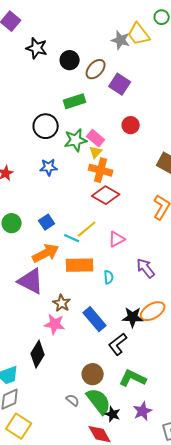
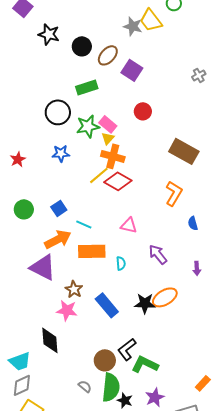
yellow line: (87, 229) -> (99, 175), moved
pink triangle: (117, 239) -> (129, 225), turned 42
black L-shape: (118, 344) -> (127, 349), moved
black diamond: (38, 354) -> (50, 340), turned -36
green semicircle: (99, 401) -> (111, 387), turned 44

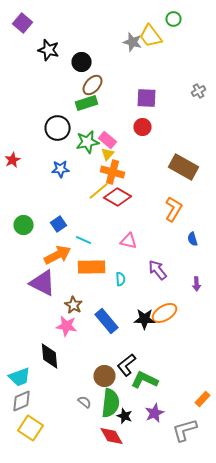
brown ellipse: (108, 55) -> (92, 85), moved
purple square: (132, 70) -> (146, 98), moved, turned -30
red star: (18, 159) -> (12, 160), moved

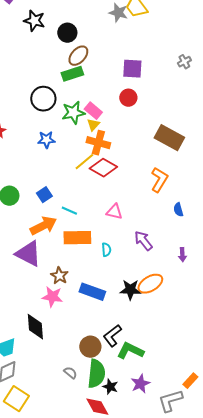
blue rectangle: (106, 321) -> (92, 292), turned -30
orange rectangle: (202, 399) -> (190, 381), moved

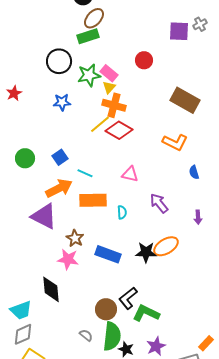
purple square: (132, 69) -> (179, 31), moved
orange L-shape: (159, 180) -> (175, 142), turned 85

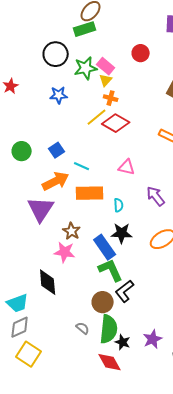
orange cross: (114, 105) -> (111, 98), size x0.6
purple triangle: (44, 216) -> (41, 209), turned 36
black star: (146, 252) -> (122, 233), moved
blue rectangle: (108, 254) -> (105, 247), turned 35
green L-shape: (146, 313) -> (111, 270), moved, turned 40

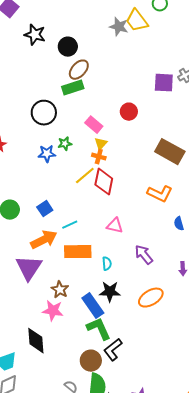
green star: (86, 68) -> (65, 144), moved, size x0.6
yellow triangle: (106, 80) -> (101, 144), moved
red diamond: (116, 123) -> (104, 182), turned 72
cyan line: (82, 166) -> (70, 225), turned -49

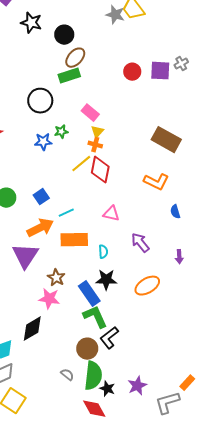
red circle: (129, 112) -> (132, 72), moved
black diamond: (36, 341) -> (32, 329), turned 64

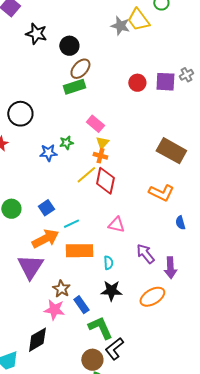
black circle: (40, 101) -> (20, 114), moved
purple arrow: (179, 257) -> (170, 268), moved, size x1.5
blue rectangle: (89, 294) -> (81, 305), moved, size x0.7

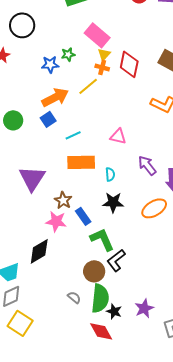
pink rectangle: (95, 124) -> (97, 35), size x1.4
red diamond: (105, 181) -> (129, 64), moved
orange arrow: (45, 239) -> (55, 97), moved

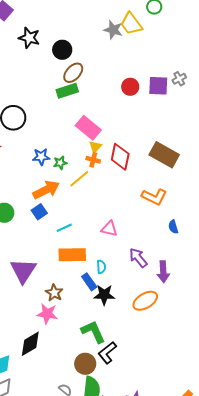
green star: (68, 54) -> (60, 163), moved
blue rectangle: (83, 216) -> (89, 282), moved

